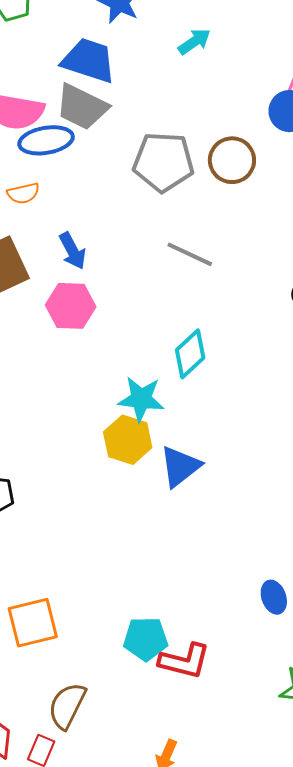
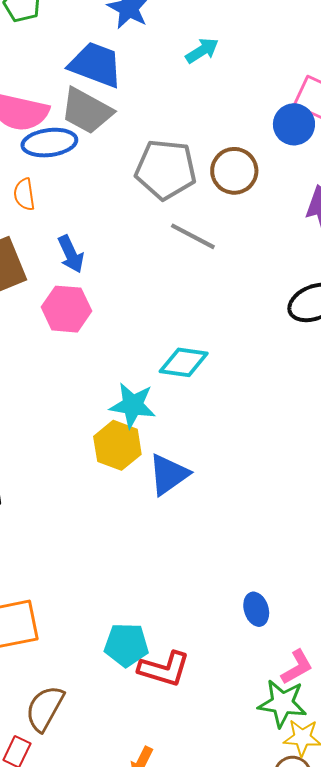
orange semicircle: (23, 193) -> (24, 194), turned 92
gray line: (190, 254) -> (193, 236), moved
cyan diamond: (190, 354) -> (184, 362), turned 48

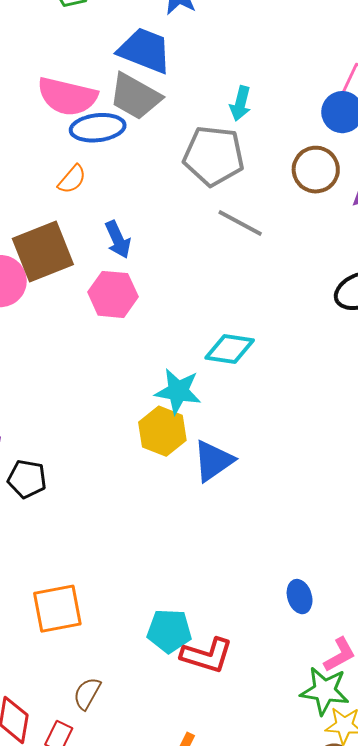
cyan arrow: (202, 51) -> (240, 103), moved, turned 136
brown circle: (234, 171) -> (316, 170), moved
orange semicircle: (24, 194) -> (72, 179), turned -132
brown semicircle: (45, 708) -> (87, 693), size x0.7

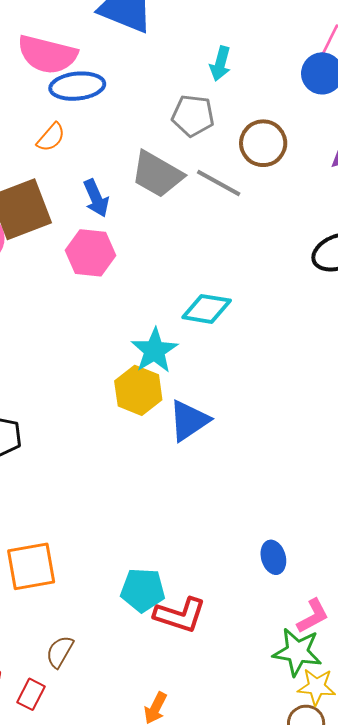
gray trapezoid: (135, 96) -> (157, 174), moved
gray pentagon: (214, 156) -> (193, 116), size x0.7
brown circle: (316, 170) -> (263, 143), moved
cyan star: (178, 391) -> (154, 351), turned 30

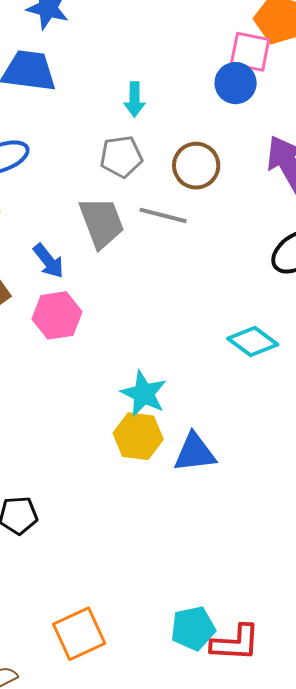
gray trapezoid: (157, 174) -> (102, 222), turned -126
cyan diamond: (207, 309) -> (253, 342), moved, turned 42
blue triangle: (189, 421) -> (195, 453), turned 42

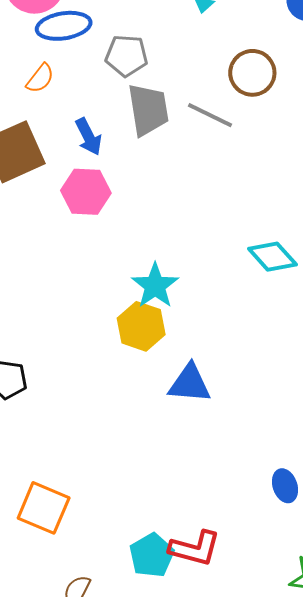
gray pentagon: (121, 157) -> (127, 56), moved
blue triangle: (195, 453) -> (190, 384), moved
cyan pentagon: (193, 628) -> (152, 555), moved, turned -30
orange square: (79, 634) -> (44, 508), turned 36

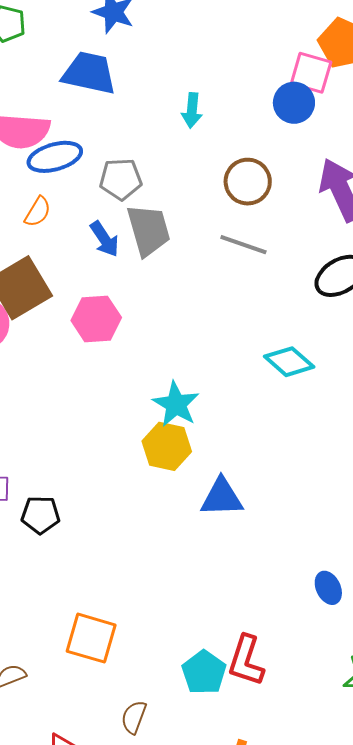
gray line: (210, 115) -> (243, 245), moved
blue arrow: (89, 137) -> (105, 239), moved
red L-shape: (195, 548) -> (246, 661), turned 100

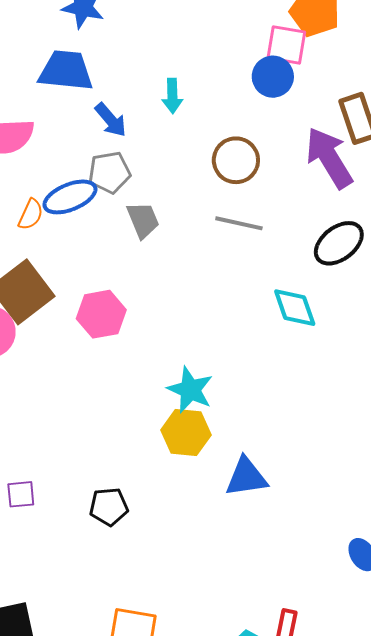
blue ellipse: (55, 157) -> (70, 197), moved
gray trapezoid: (149, 230) -> (143, 220), size x0.7
blue arrow: (105, 239) -> (111, 120), moved
cyan diamond: (289, 362) -> (295, 308), moved, turned 36
black pentagon: (41, 515) -> (109, 507), moved

